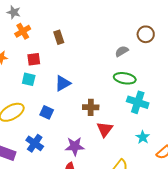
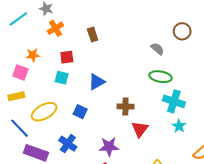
gray semicircle: (122, 51) -> (157, 49), turned 72
cyan star: (143, 137) -> (179, 126), moved

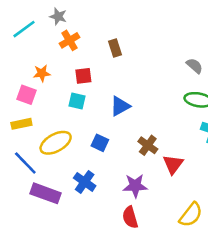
brown cross: (125, 107) -> (148, 145), moved, turned 35

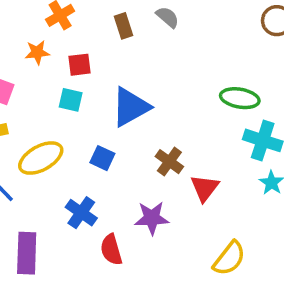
gray semicircle: (195, 66) -> (168, 17), moved
orange star: (42, 73) -> (37, 52), moved
blue triangle: (120, 106) -> (131, 107), size x1.4
purple rectangle: (45, 193) -> (27, 253), moved, turned 72
red semicircle: (130, 217) -> (111, 250), moved

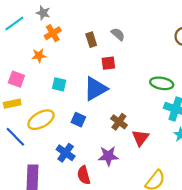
red square: (79, 65) -> (108, 63), moved

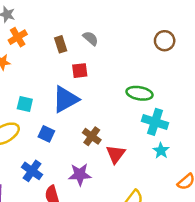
cyan square: (59, 84) -> (25, 104), moved

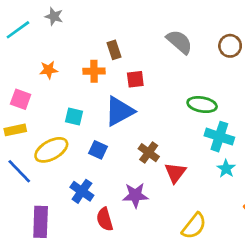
orange cross: (18, 37) -> (94, 71), moved, turned 30
gray semicircle: (91, 38) -> (179, 42), moved, size x1.5

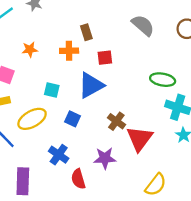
red triangle: (175, 173) -> (139, 139), size x1.4

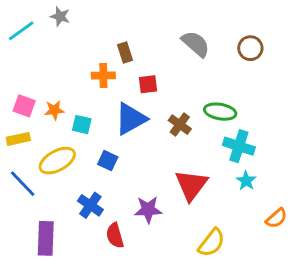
orange star: (30, 50) -> (54, 110), moved
brown cross: (116, 121) -> (180, 125), moved

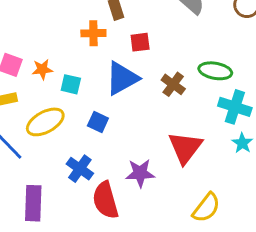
red semicircle: (115, 236) -> (105, 200), size x1.4

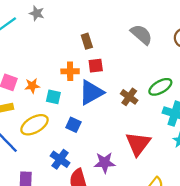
orange cross: (93, 33) -> (70, 71), moved
red square: (140, 42) -> (96, 66), moved
green ellipse: (215, 71) -> (160, 87), turned -40

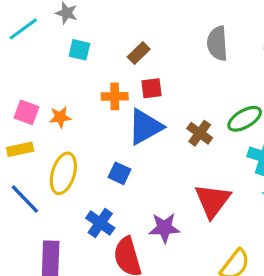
gray semicircle: (141, 34) -> (217, 43), turned -135
brown rectangle: (87, 41) -> (139, 53), turned 64
cyan square: (53, 97) -> (79, 50), moved
yellow ellipse: (34, 125) -> (63, 173), turned -44

